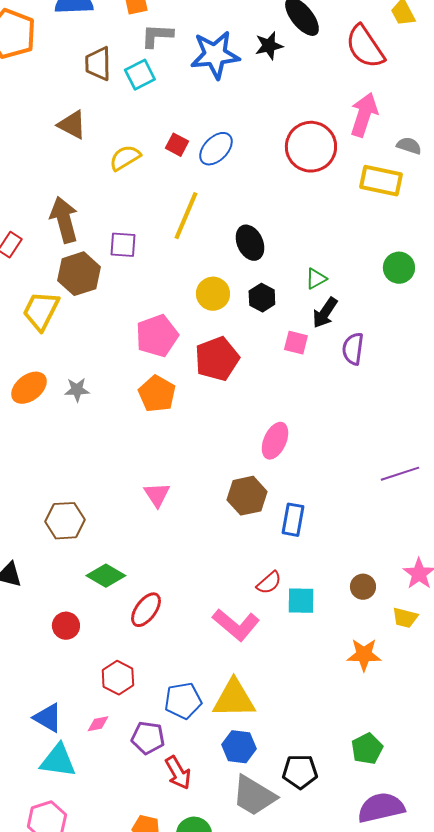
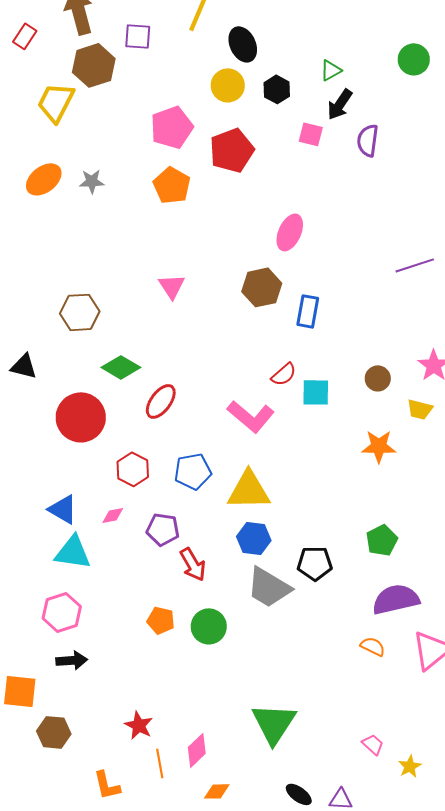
black ellipse: (250, 243) -> (243, 44), moved
red circle: (66, 626) -> (81, 417), size x1.8
blue pentagon: (183, 701) -> (193, 471), moved

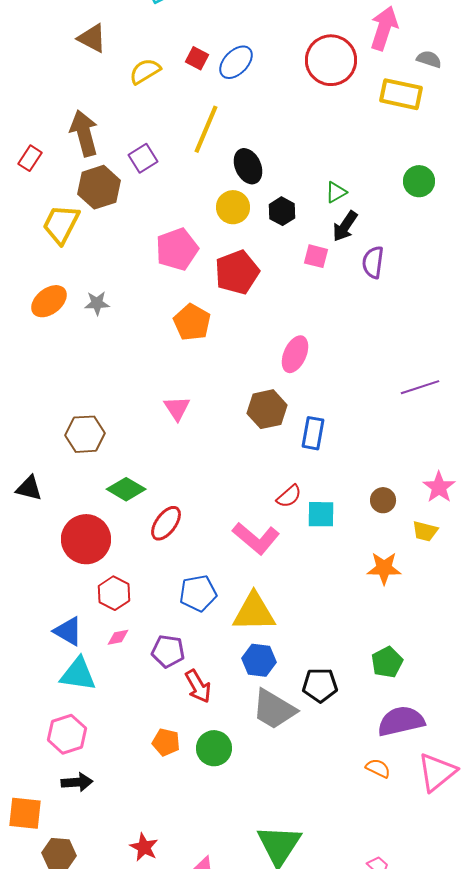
purple square: (138, 36) -> (143, 158), turned -36
orange pentagon: (172, 185) -> (192, 322), moved
red hexagon: (133, 469) -> (114, 593), moved

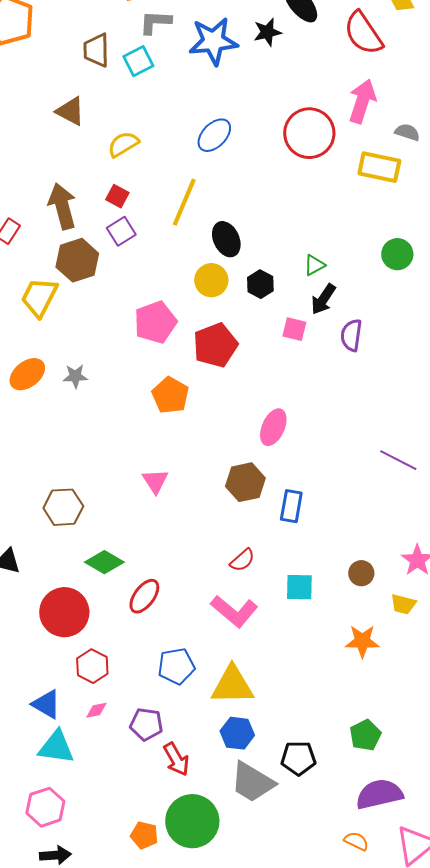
red square: (197, 58) -> (117, 196), moved
purple line: (420, 387) -> (398, 460), turned 45
red semicircle: (289, 496) -> (242, 560), moved
orange pentagon: (166, 742) -> (144, 835), moved
green circle: (214, 748) -> (192, 821), size x1.5

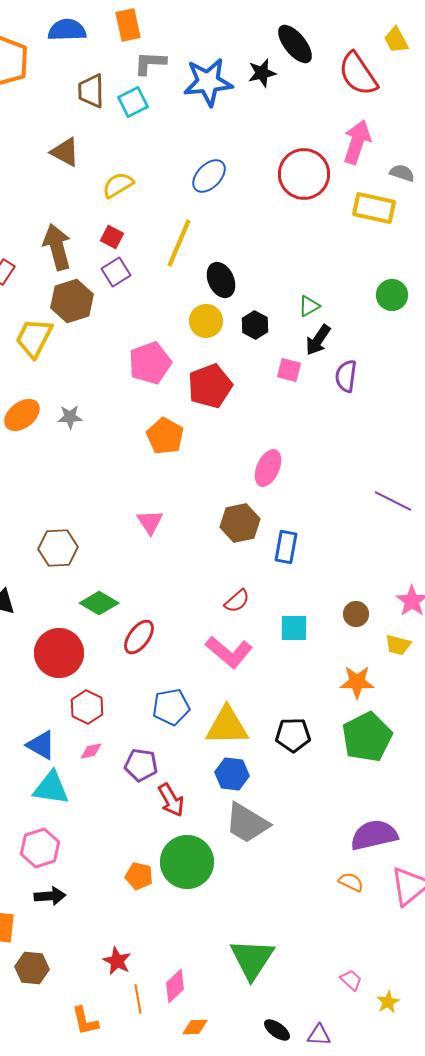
green pentagon: (365, 735) -> (367, 737), moved, size x1.6
black pentagon: (298, 758) -> (293, 735), moved

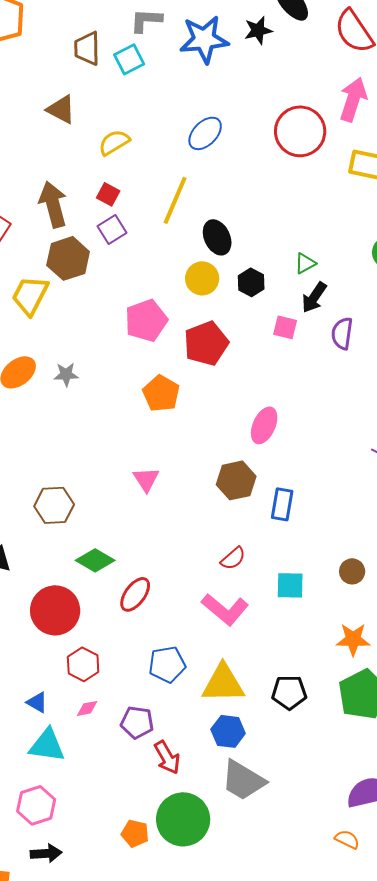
blue triangle: (41, 745) -> (37, 702), size x0.7

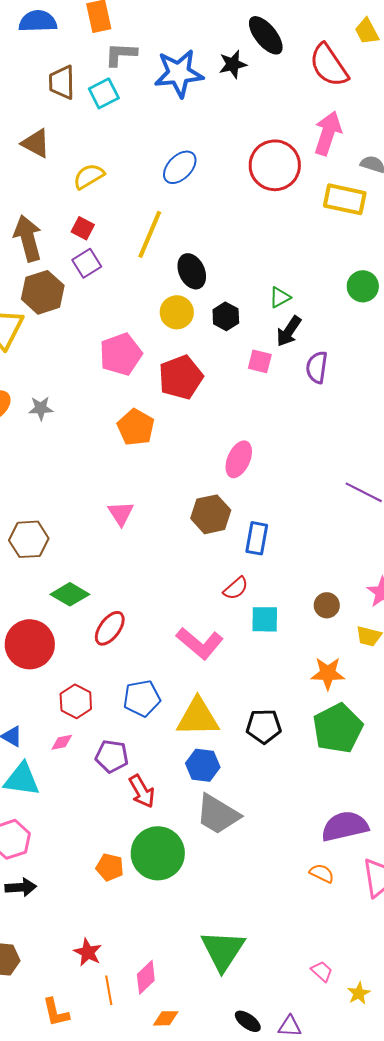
red semicircle: (233, 558) -> (236, 588), moved
red hexagon: (83, 664) -> (76, 701), moved

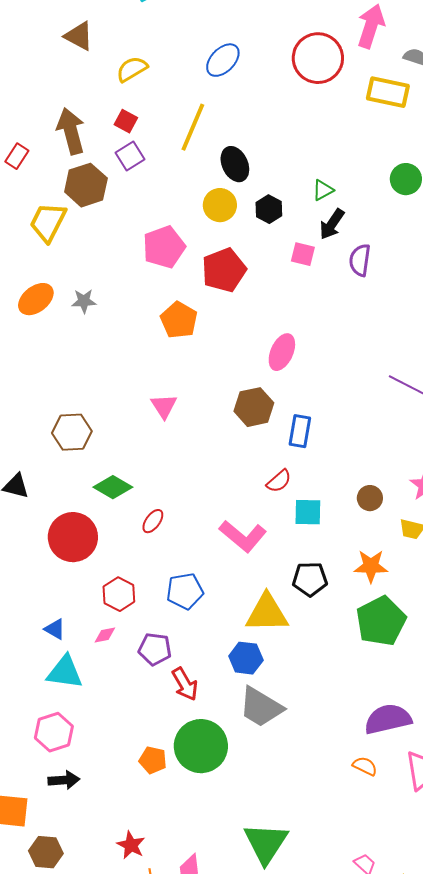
red ellipse: (110, 628) -> (153, 521), size x0.7
yellow triangle: (198, 717) -> (267, 613), moved
black pentagon: (264, 726) -> (310, 579), moved

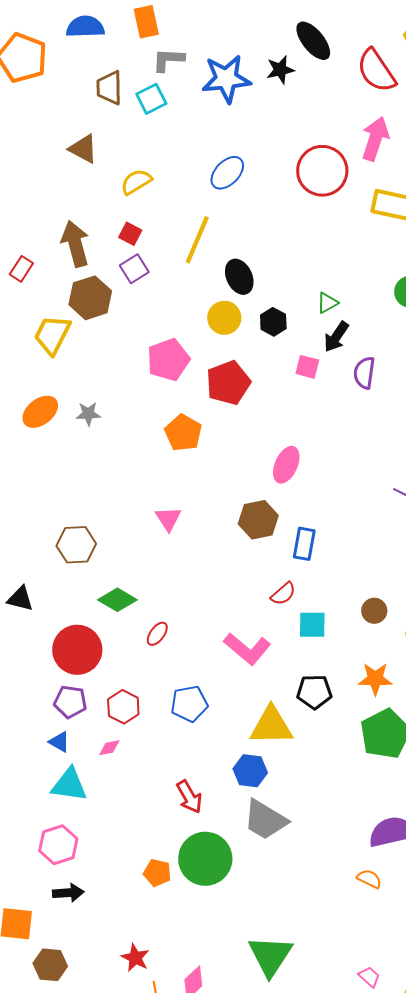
purple pentagon: (155, 649) -> (70, 702), moved

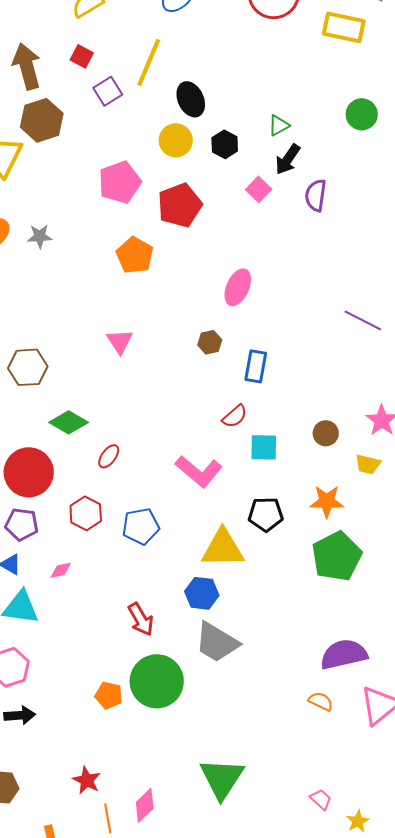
purple square: (134, 269) -> (108, 91), moved
pink square: (307, 367) -> (259, 189), turned 30
brown hexagon: (258, 520) -> (210, 342), size x0.6
red hexagon: (123, 707) -> (86, 513), moved

